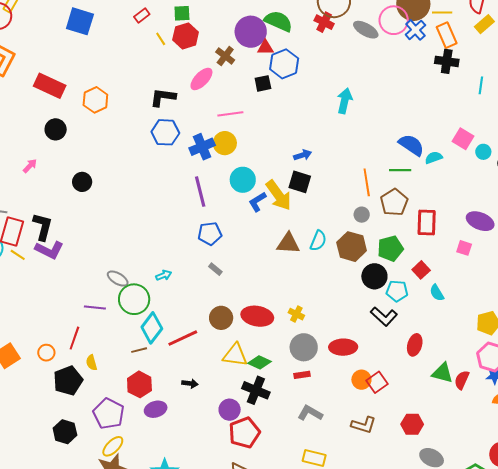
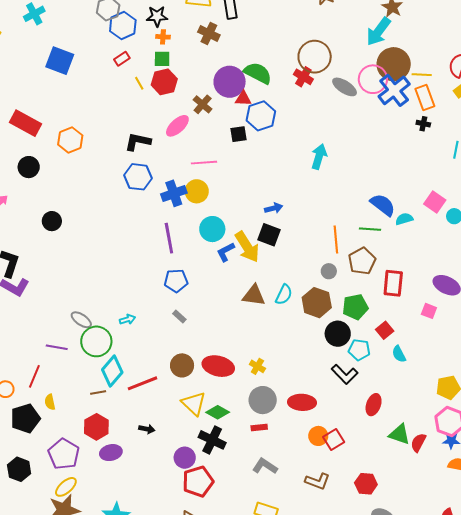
blue cross: (415, 30) -> (394, 90), size x1.5
black cross: (447, 61) -> (423, 124), size x0.6
yellow triangle: (235, 355) -> (194, 404), turned 32

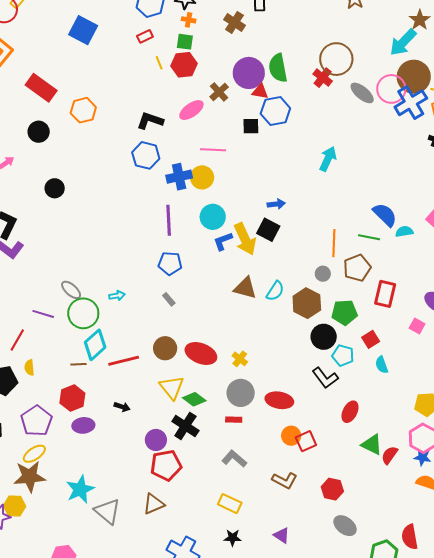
green semicircle: (258, 73) -> (278, 68), turned -136

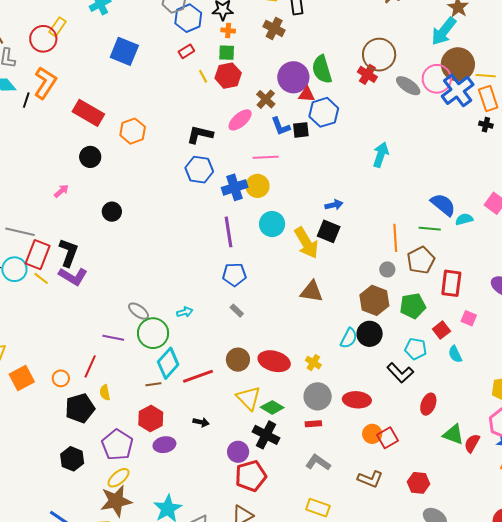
blue L-shape: (223, 241) -> (281, 126), moved, turned -85
cyan semicircle: (275, 291) -> (349, 338), moved
pink square: (417, 326) -> (469, 318), moved
black circle: (324, 337) -> (370, 334), moved

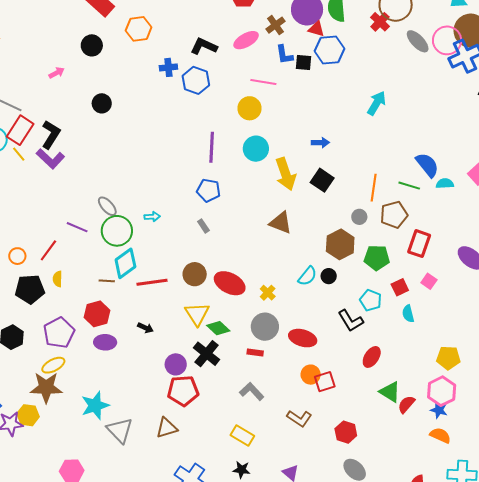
blue cross: (235, 187) -> (168, 67), moved, size x0.7
black square: (329, 231) -> (322, 180), moved
black circle: (370, 334) -> (329, 276), size x0.6

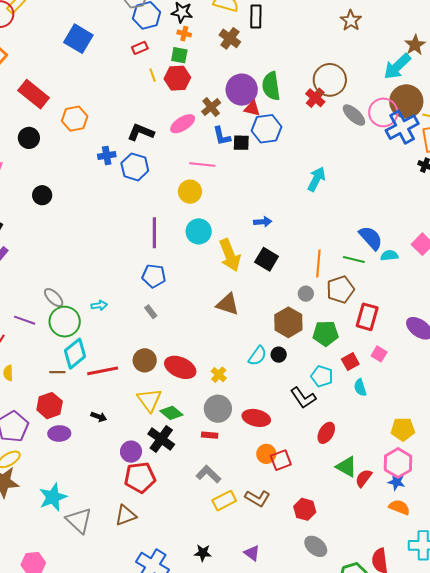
yellow rectangle: (242, 436) -> (224, 501), moved, turned -55

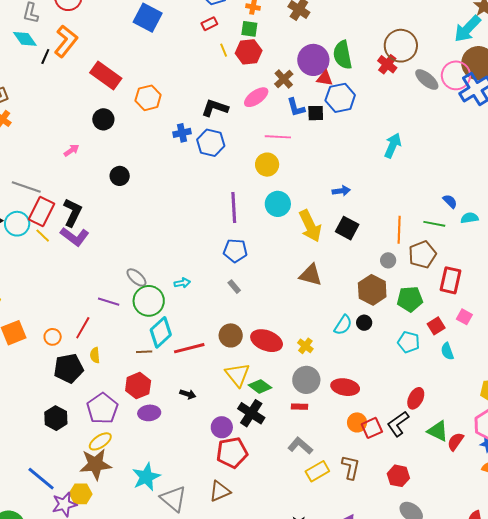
blue semicircle: (371, 238) -> (450, 201), size x0.6
black L-shape: (303, 398) -> (398, 424), moved, turned 92
brown L-shape: (258, 498) -> (351, 467), turned -105

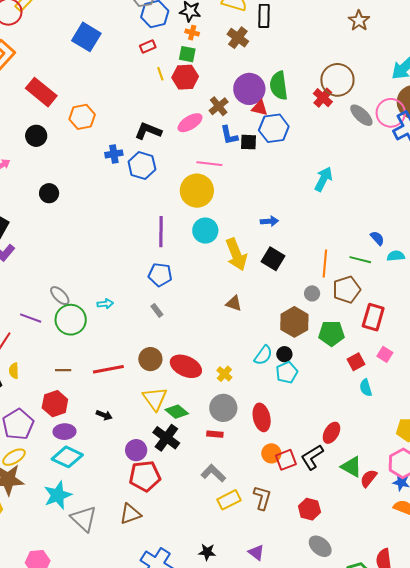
yellow circle: (267, 165) -> (197, 191), size x1.4
brown triangle: (311, 275) -> (234, 303), size x0.7
cyan diamond: (161, 332) -> (67, 457), moved, turned 64
cyan pentagon: (409, 342) -> (287, 372), moved, turned 30
red ellipse: (345, 387) -> (262, 417), turned 64

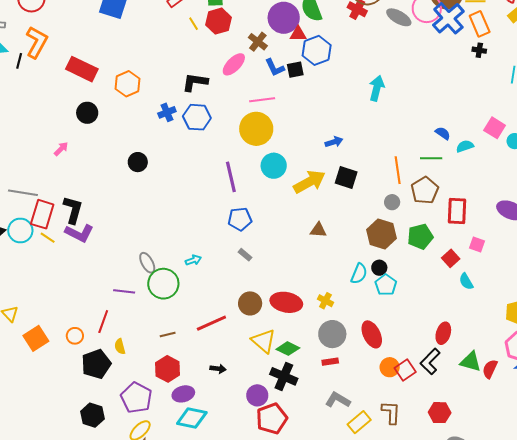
black circle: (49, 193) -> (138, 162), moved
yellow arrow: (236, 254) -> (309, 182), turned -84
gray ellipse: (60, 296) -> (147, 263), turned 30

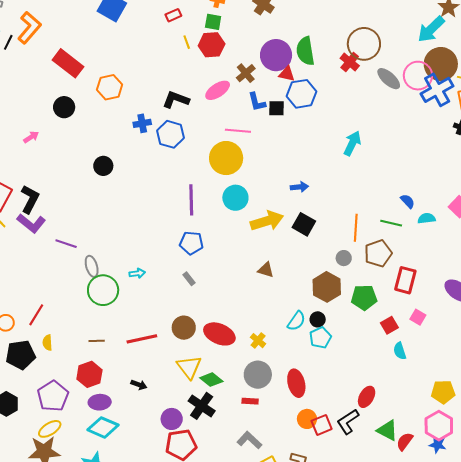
purple line: (124, 291) -> (66, 244), moved

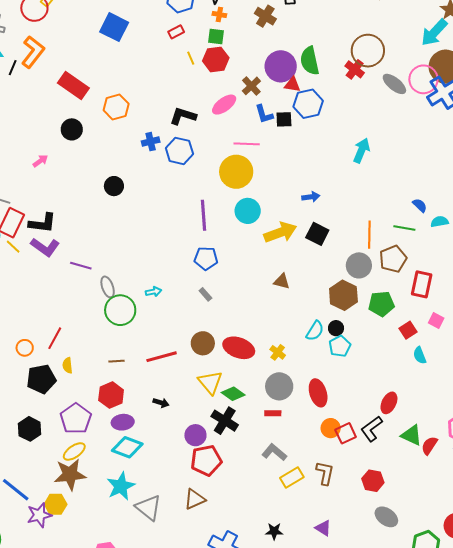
black L-shape: (30, 199) -> (42, 223), turned 72
gray circle: (344, 258) -> (359, 265), size x1.6

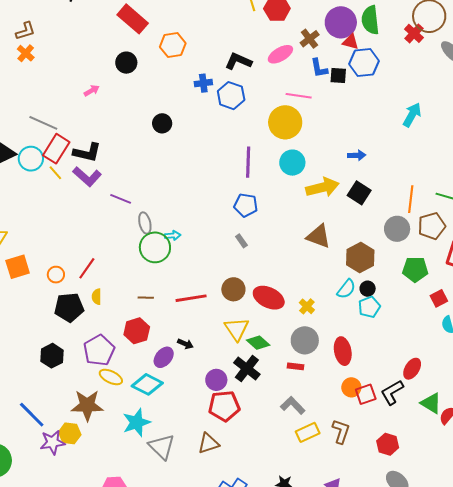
brown triangle: (282, 281) -> (319, 236), size x1.5
cyan arrow: (153, 292) -> (173, 235), moved
brown hexagon: (343, 295) -> (360, 258), moved
purple ellipse: (123, 422) -> (164, 357), moved, turned -50
yellow ellipse: (74, 452) -> (111, 377), moved, turned 55

